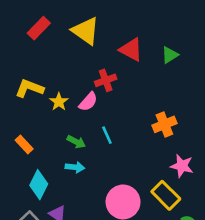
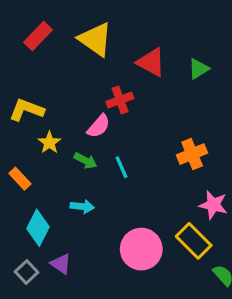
yellow star: (59, 102) -> (49, 143), moved
green arrow: (76, 142) -> (86, 161), moved

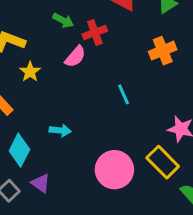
orange cross: (192, 154) -> (163, 51), moved
green arrow: (86, 161) -> (63, 20), moved
cyan line: (122, 167) -> (123, 94), moved

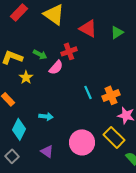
green arrow: (63, 20) -> (40, 54), moved
orange cross: (163, 51) -> (111, 95), moved
purple triangle: (41, 183) -> (47, 151), moved

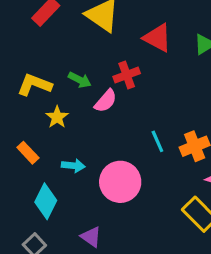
cyan arrow: (46, 116) -> (73, 166), moved
pink circle: (82, 142) -> (120, 182), moved

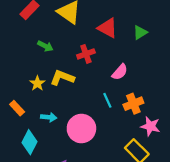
green arrow: (80, 80) -> (45, 46), moved
yellow L-shape: (34, 85) -> (62, 78), moved
pink semicircle: (106, 101) -> (120, 72), moved

